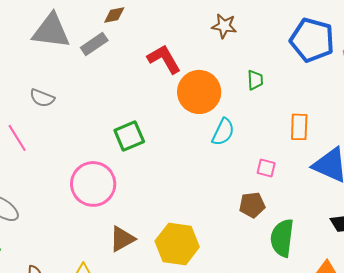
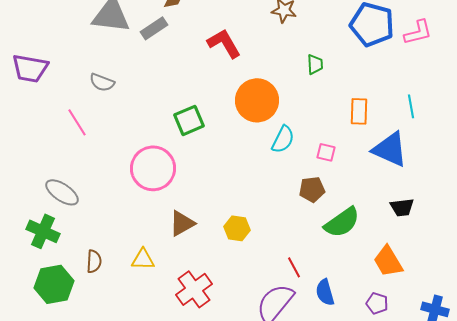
orange circle: (199, 92) -> (257, 100), moved
cyan semicircle: (223, 132) -> (283, 139), moved
green semicircle: (282, 238) -> (342, 222), turned -132
yellow hexagon: (177, 244) -> (237, 228), size x0.6

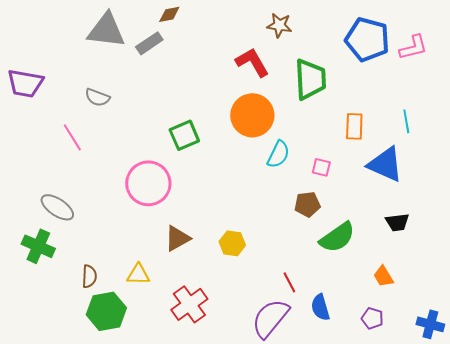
red L-shape: (224, 43) -> (252, 62), moved
green trapezoid: (315, 64) -> (310, 79), size x2.0
orange trapezoid: (388, 261) -> (383, 276), size x0.7
green hexagon: (54, 284) -> (106, 311), moved

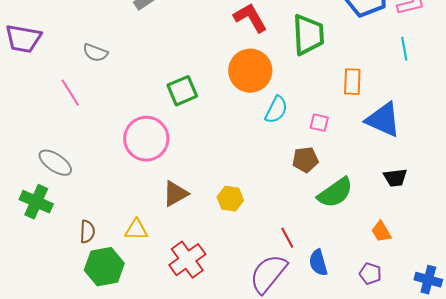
cyan line: (406, 121) -> (404, 49), moved

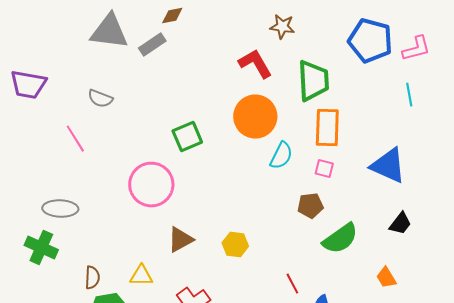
orange rectangle: (352, 82) -> (327, 128), moved, size x1.4
gray ellipse: (55, 163) -> (60, 209), turned -32
black trapezoid: (395, 178) -> (400, 224), turned -45

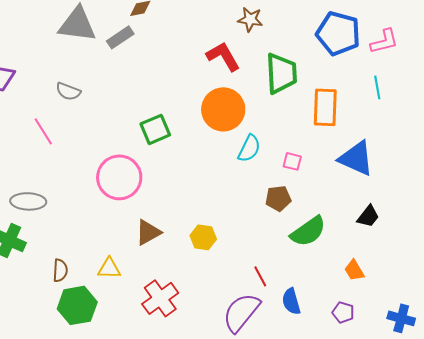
orange rectangle: (327, 128) -> (325, 107), moved

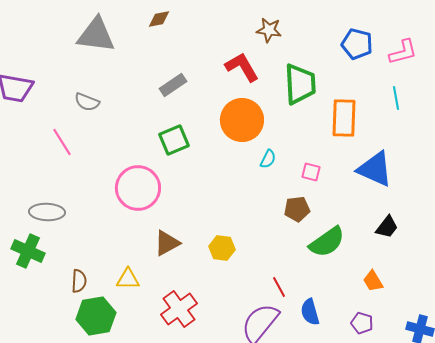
blue pentagon: (338, 33) -> (357, 44), size x0.7
gray rectangle: (120, 37) -> (173, 85), moved
cyan semicircle: (249, 148) -> (268, 159), size x0.7

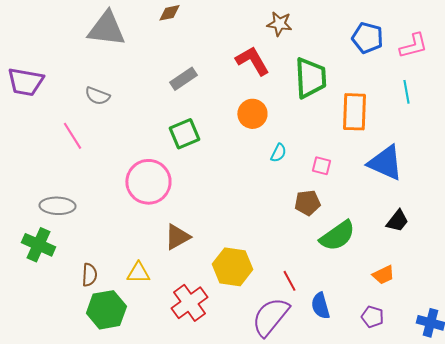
orange circle: (242, 120) -> (252, 114), size x0.7
yellow hexagon: (222, 248) -> (232, 267), moved, size x1.5
orange trapezoid: (373, 281) -> (383, 275), turned -85

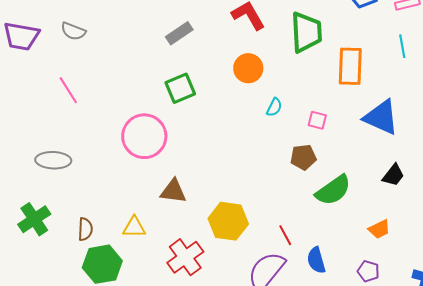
gray semicircle: (97, 96) -> (73, 31), moved
brown triangle: (177, 237) -> (173, 191), turned 36
green cross: (38, 245) -> (34, 219), moved, turned 32

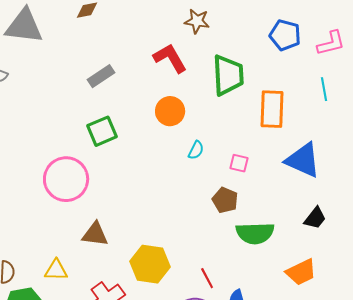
brown pentagon: (303, 157) -> (225, 200), turned 30
green semicircle: (333, 190) -> (255, 233), turned 33
orange trapezoid: (379, 229) -> (301, 272), size x1.4

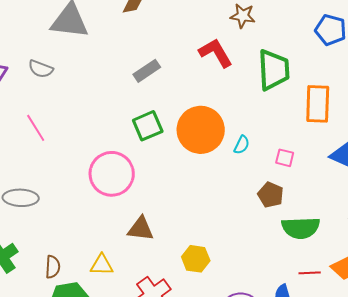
orange circle: (170, 111) -> (201, 130), moved, size x1.6
yellow hexagon: (150, 264) -> (196, 259), size x0.7
red line: (207, 278) -> (310, 273), moved, turned -65

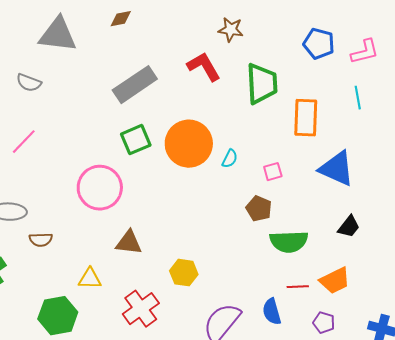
gray rectangle: (147, 71) -> (135, 85), size x1.6
pink line: (36, 128) -> (24, 142), turned 76
pink square: (285, 158) -> (273, 172), turned -30
brown semicircle: (53, 267) -> (41, 240), moved, turned 85

